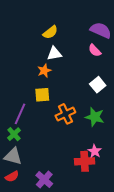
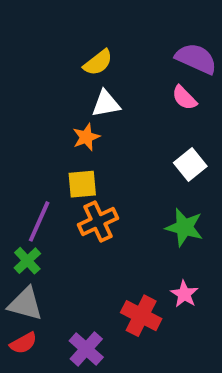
orange cross: (65, 114) -> (98, 221), moved
red cross: (85, 161) -> (141, 316), moved, turned 30

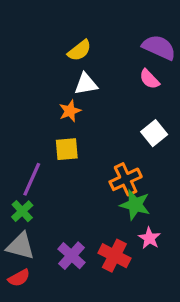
orange cross: (98, 221) -> (126, 179), moved
green star: (184, 227) -> (135, 205), moved
purple cross: (86, 349) -> (71, 256), moved

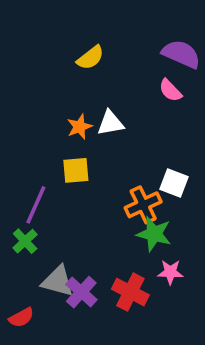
white triangle: (86, 84) -> (110, 123), moved
white square: (154, 133) -> (174, 183), moved, turned -30
pink star: (149, 238) -> (170, 272), turned -30
gray triangle: (21, 246) -> (58, 281), moved

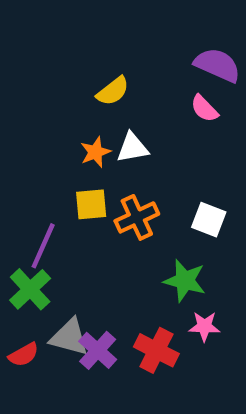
yellow semicircle: (90, 58) -> (113, 91), moved
orange cross: (143, 205) -> (137, 217), moved
green cross: (25, 241) -> (30, 289), size x1.4
red semicircle: (21, 317) -> (24, 355), moved

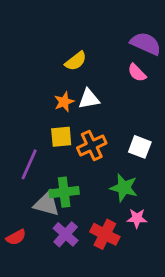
green cross: (30, 289) -> (64, 192), moved, turned 36
gray triangle: (69, 337) -> (47, 204), moved

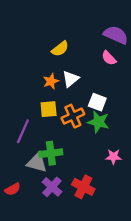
white triangle: (89, 99) -> (71, 79), turned -30
white square: (140, 147) -> (97, 102), moved
green star: (124, 188) -> (98, 122), moved
pink star: (137, 218) -> (114, 157), moved

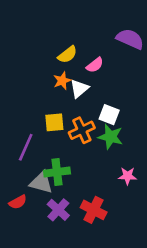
pink semicircle: (109, 58) -> (95, 65), moved, turned -84
orange star: (51, 81) -> (62, 81), moved
red semicircle: (13, 189) -> (18, 202), moved

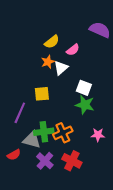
orange cross: (82, 130) -> (63, 133), moved

